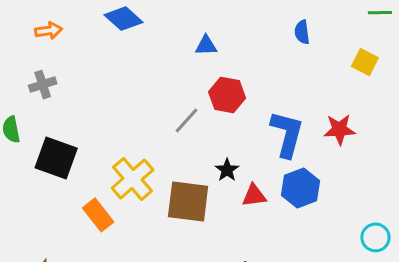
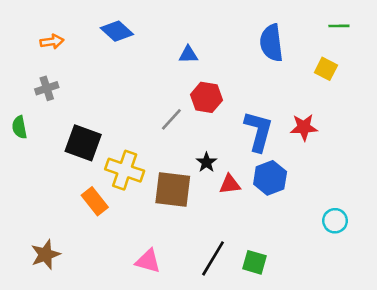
blue semicircle: (302, 32) -> (271, 43), size x1.8
black square: (56, 158) -> (83, 143), moved
yellow cross: (133, 179) -> (125, 170), turned -30

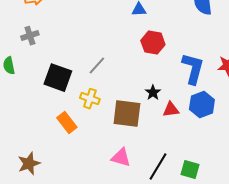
gray line: (171, 119) -> (97, 66), moved
yellow cross: (125, 170) -> (90, 99), size x0.7
pink triangle: (148, 261) -> (121, 158), moved

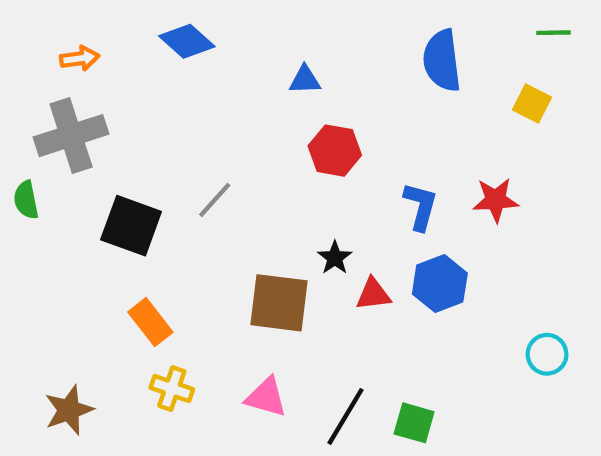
gray cross: (30, 36) -> (71, 136), size x1.8
blue L-shape: (193, 69) -> (421, 206), size x0.7
yellow cross: (90, 99) -> (172, 389), moved

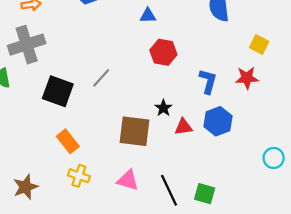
yellow square: (532, 103) -> (259, 45), moved
black line: (345, 416) -> (169, 190), turned -56

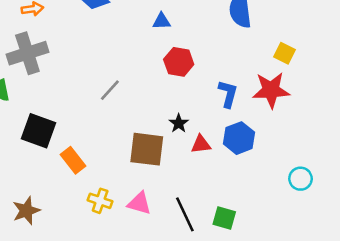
red star: (247, 78) -> (271, 90), size x1.4
black square: (58, 91) -> (39, 131), moved
yellow cross: (79, 176) -> (100, 201), moved

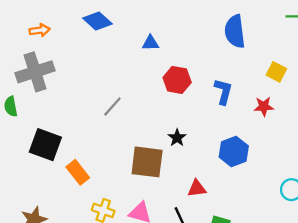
blue triangle: (162, 21) -> (151, 43), moved
red star: (271, 90) -> (264, 106), size x0.6
blue L-shape: (228, 94) -> (223, 91), moved
red triangle: (201, 144) -> (197, 188), moved

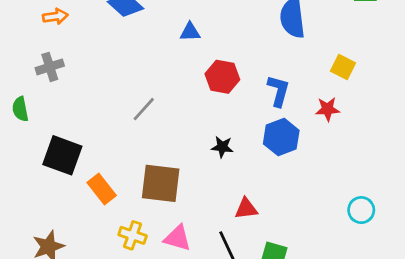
gray cross: (35, 72) -> (50, 67), size x0.6
black star: (177, 138) -> (222, 147), turned -30
blue hexagon: (234, 152) -> (281, 137), moved
brown square: (147, 162) -> (161, 183), moved

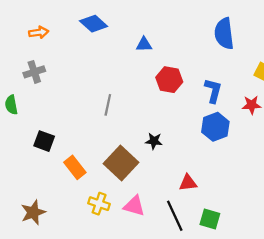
gray line: (144, 109) -> (108, 105), turned -30
black star: (222, 147) -> (154, 141), moved
black square: (62, 155) -> (44, 141), size x0.7
brown square: (161, 183) -> (121, 163), turned 36

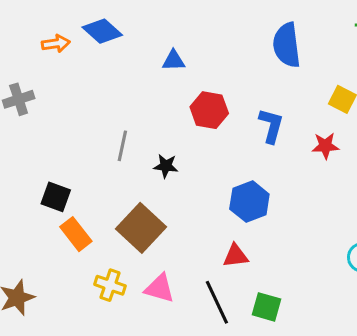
orange arrow: (39, 32) -> (56, 44), moved
blue hexagon: (215, 127) -> (249, 202), moved
black square: (44, 141) -> (56, 197), moved
black star: (154, 141) -> (166, 166), moved

